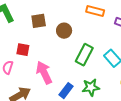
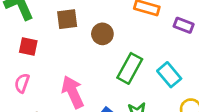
red square: (23, 50) -> (28, 47), moved

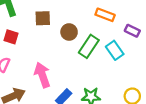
green rectangle: (130, 68) -> (89, 46), moved
cyan rectangle: (169, 75) -> (115, 50), moved

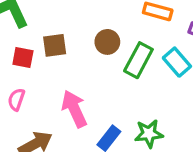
brown square: (43, 18) -> (55, 45), moved

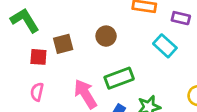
green rectangle: (138, 60) -> (119, 78), moved, turned 48

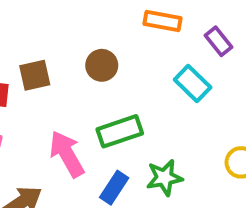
purple rectangle: (181, 18) -> (219, 41), turned 36

